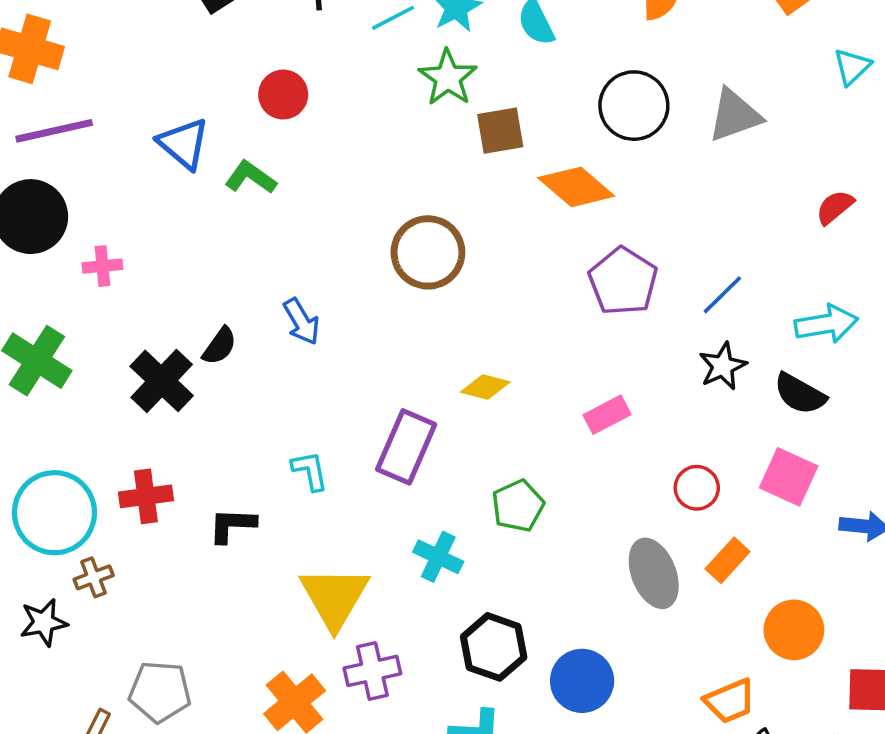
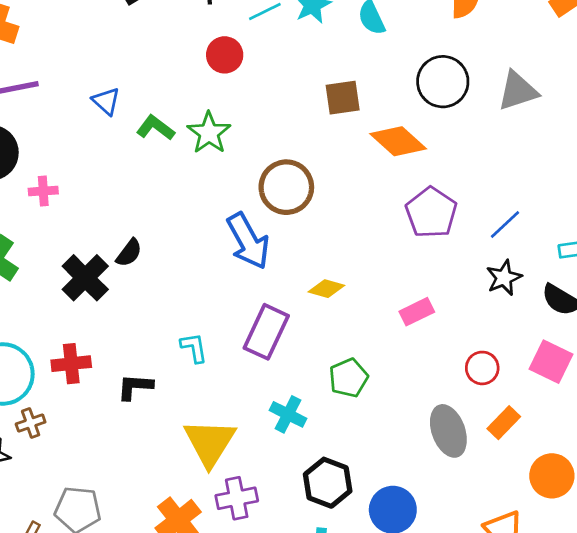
green star: (448, 78) -> (209, 133), moved
red circle: (283, 95) -> (225, 55), moved
blue triangle: (184, 144) -> (106, 101), size x0.7
blue arrow: (301, 321) -> (248, 241), moved, size x1.6

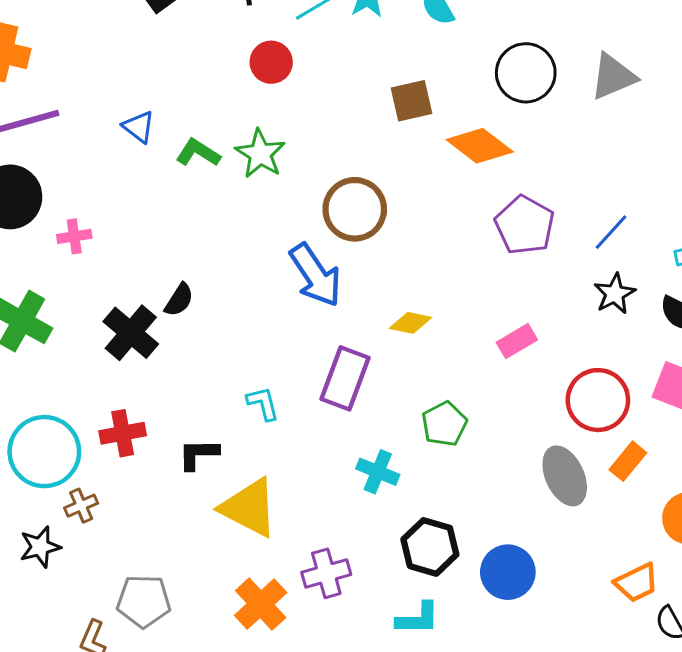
red circle: (482, 368) -> (598, 400), size x1.6
yellow triangle: (210, 443) -> (249, 508), moved, turned -30

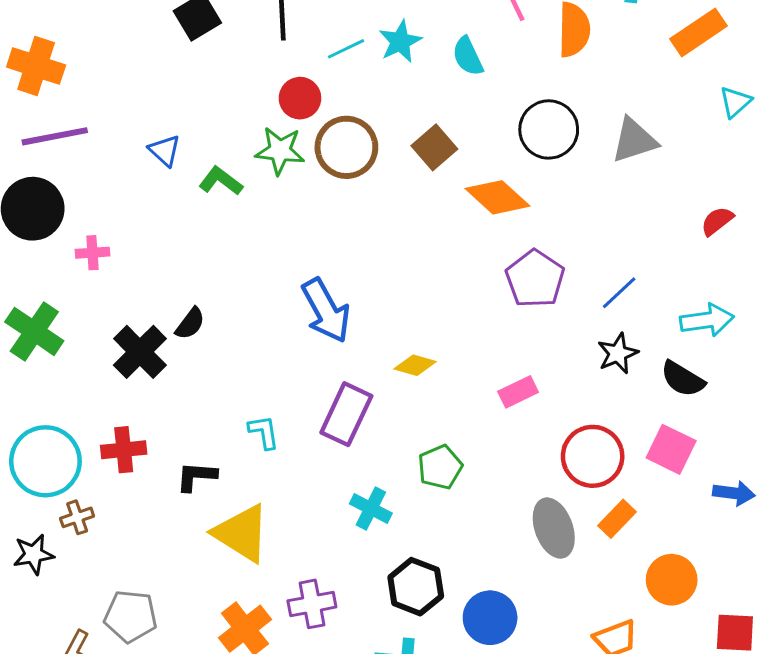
brown square: (411, 101) -> (434, 147), turned -33
green star: (260, 154) -> (280, 151), moved, turned -30
brown circle: (355, 209) -> (346, 147), moved

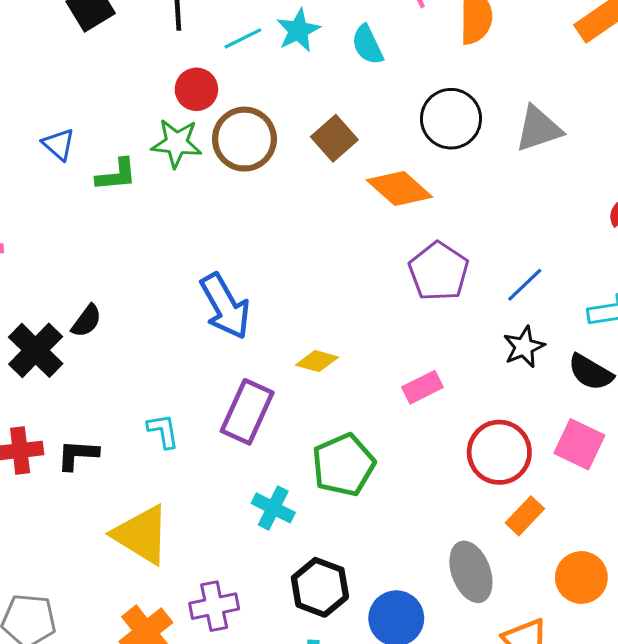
green L-shape: (221, 181) -> (116, 175), turned 138
green pentagon: (440, 467) -> (343, 465), size x1.4
black L-shape: (196, 476) -> (78, 455), moved
gray ellipse: (554, 528) -> (471, 572), moved

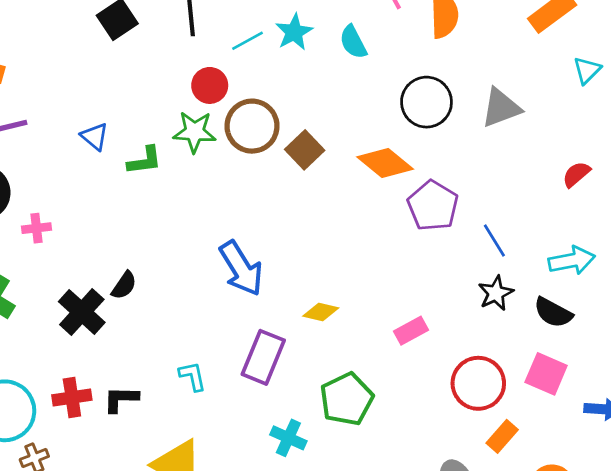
brown square: (334, 138) -> (305, 150), moved
purple pentagon: (439, 271) -> (433, 206), moved
blue line: (525, 285) -> (494, 240), turned -76

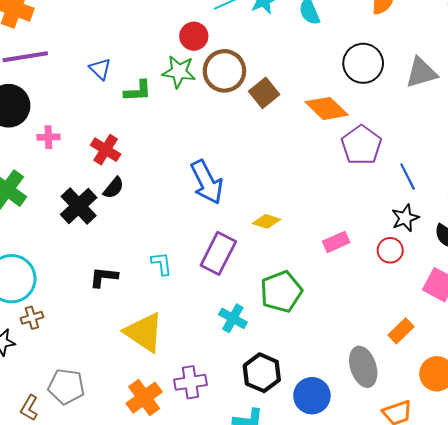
red circle: (478, 383) -> (390, 250), moved, size x0.6
red cross: (72, 397) -> (106, 150), moved, turned 36

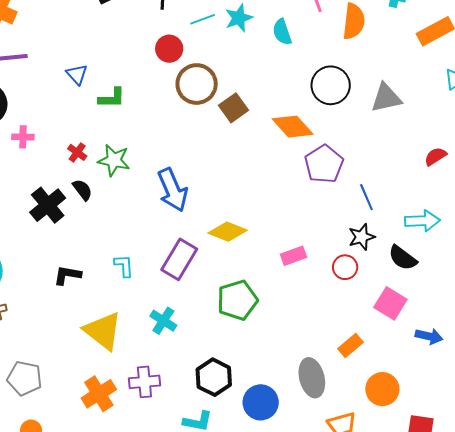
green star: (179, 72) -> (114, 160), moved
red cross: (106, 150) -> (77, 152), size x0.7
black semicircle: (114, 188) -> (82, 190), turned -80
yellow diamond: (266, 221) -> (228, 232), size x1.4
cyan cross: (233, 318) -> (163, 321), moved

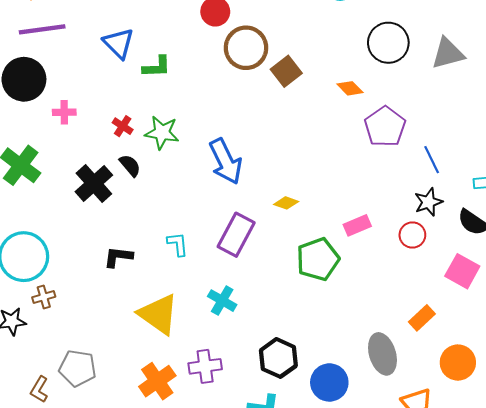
blue triangle: (77, 74) -> (119, 43), size x1.4
orange diamond: (293, 127) -> (350, 88), size x0.6
yellow diamond: (228, 232) -> (286, 203), size x0.6
green pentagon: (237, 300) -> (318, 259), moved

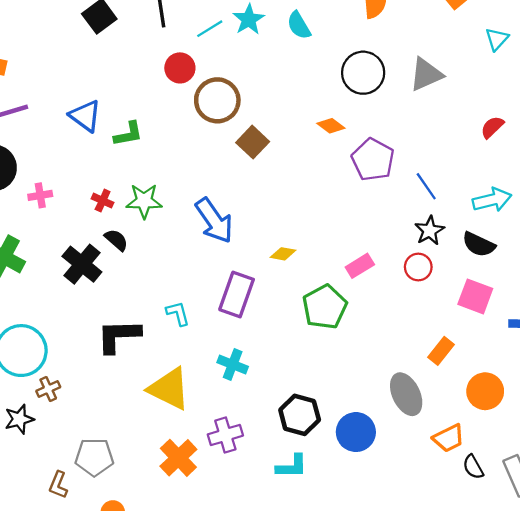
brown square: (286, 71) -> (253, 142), moved
black L-shape: (118, 257) -> (119, 336), size x1.5

